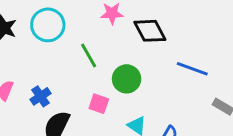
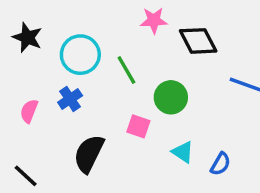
cyan circle: (48, 25) -> (80, 55), moved
blue cross: (41, 96) -> (70, 99), moved

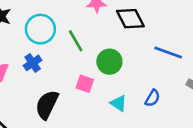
blue semicircle: (220, 164) -> (152, 98), moved

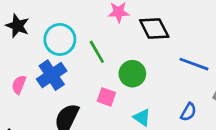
blue cross: (33, 63) -> (52, 75), size x1.5
blue semicircle: (152, 98) -> (188, 112), moved

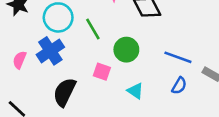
blue line: (194, 64) -> (178, 57), moved

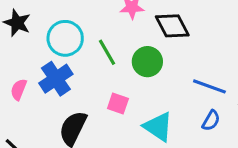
green circle: (126, 50) -> (147, 62), moved
cyan triangle: (135, 91) -> (158, 127), size x1.5

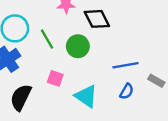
blue line: (209, 86) -> (125, 65), turned -30

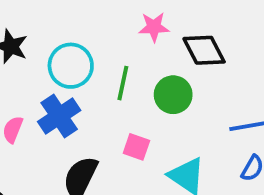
green line: (47, 39) -> (123, 83), turned 42

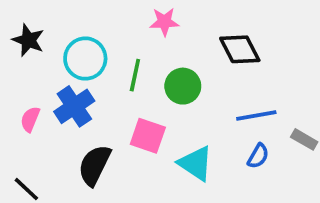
black diamond: (204, 50) -> (240, 49), moved
pink square: (136, 147) -> (148, 136), size x1.4

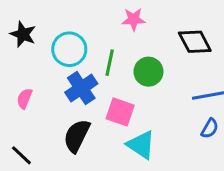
blue cross: (74, 106) -> (81, 88), moved
cyan triangle: (196, 163) -> (141, 145), moved

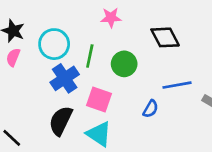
pink semicircle: (24, 99) -> (13, 57), moved
blue semicircle: (210, 128) -> (151, 109), moved
cyan triangle: (141, 145) -> (99, 134), moved

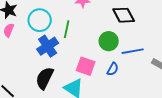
green circle: (124, 64) -> (109, 41), moved
pink square: (99, 100) -> (86, 66), moved

